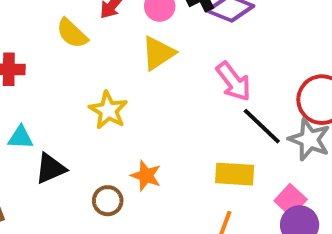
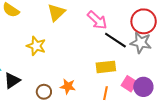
orange star: (146, 176) -> (68, 86), moved
pink square: (291, 200) -> (129, 84), moved

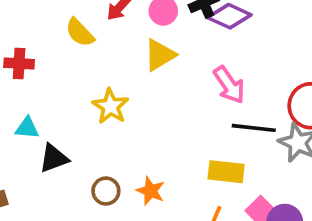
black line: (115, 40) -> (254, 128), turned -40

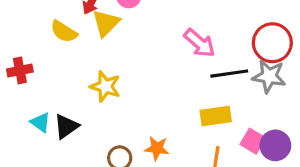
yellow triangle: (160, 55) -> (106, 23), moved
cyan triangle: (27, 128) -> (40, 122), turned 45
black triangle: (54, 158) -> (66, 126), moved

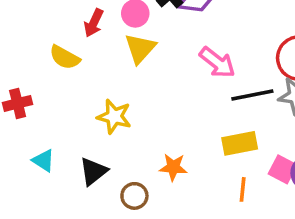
yellow triangle: (106, 23) -> (140, 48), moved
black triangle: (66, 126) -> (93, 171), moved
orange star: (157, 148) -> (173, 167), moved

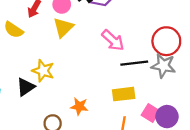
black triangle: (93, 171) -> (26, 87), moved

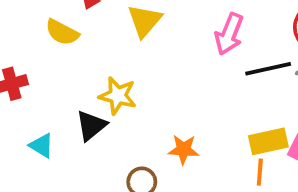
pink arrow: (113, 40) -> (229, 34), turned 75
yellow rectangle: (124, 94) -> (268, 141), moved

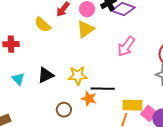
black line: (268, 69) -> (103, 89), moved
yellow star: (118, 96) -> (78, 76), moved, turned -30

